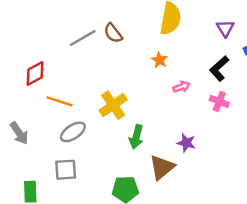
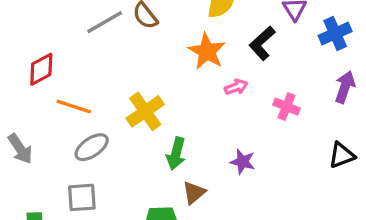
orange star: (159, 60) -> (207, 51), size x1.6
black L-shape: (219, 69) -> (262, 43), moved
brown triangle: (162, 167) -> (194, 193), moved, size x0.7

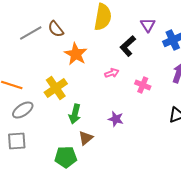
orange star: (207, 51) -> (76, 54), moved

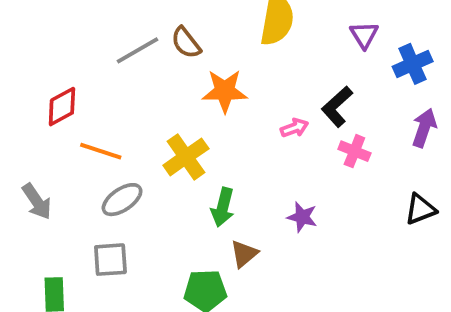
black L-shape: (128, 46) -> (337, 107), moved
orange star: (76, 54) -> (225, 91), turned -30

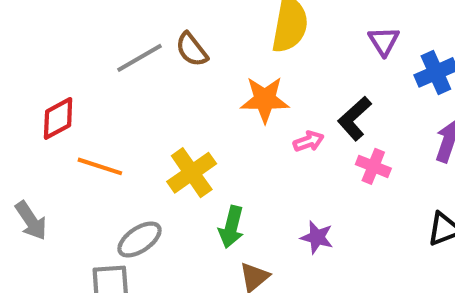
orange star: (225, 91) -> (265, 100), moved
gray ellipse: (122, 200) -> (139, 239), moved

